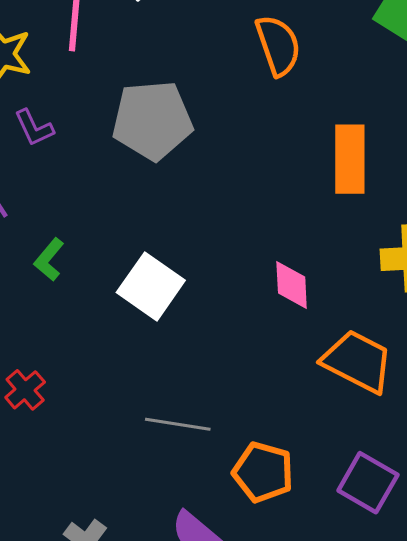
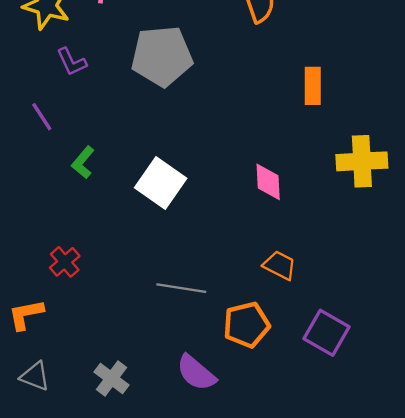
orange rectangle: (350, 159) -> (313, 86), size x0.7
orange trapezoid: (357, 361) -> (280, 265), moved, size x0.6
orange pentagon: (263, 472) -> (246, 325), turned -30

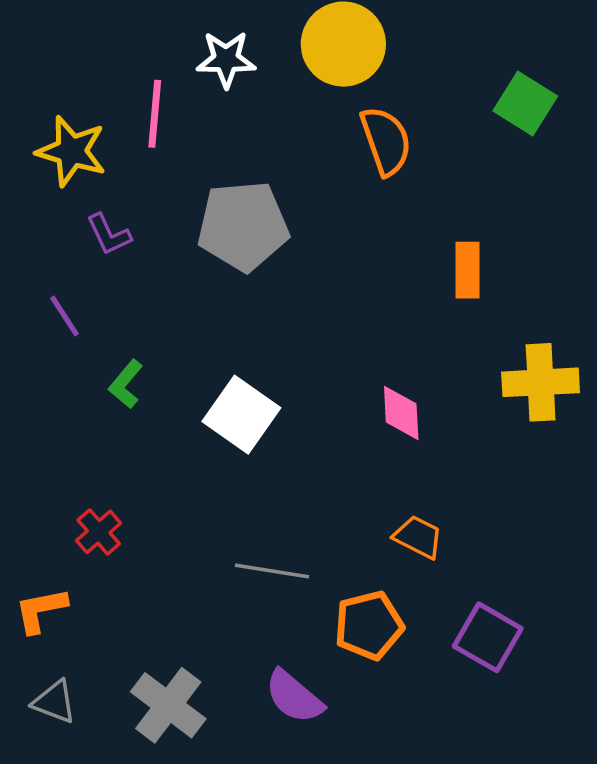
gray cross: (112, 378) -> (168, 705), size x1.4

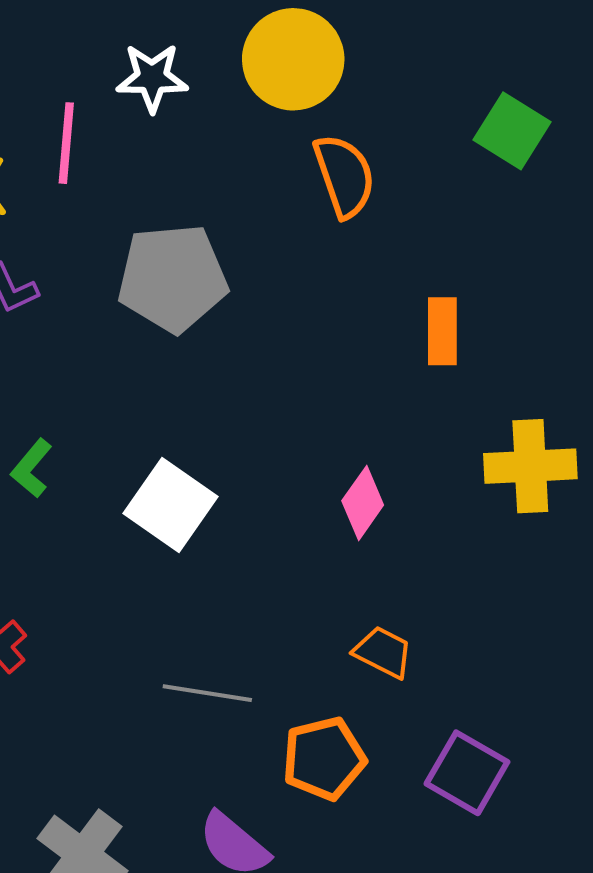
pink diamond: (401, 413) -> (363, 503), turned 38

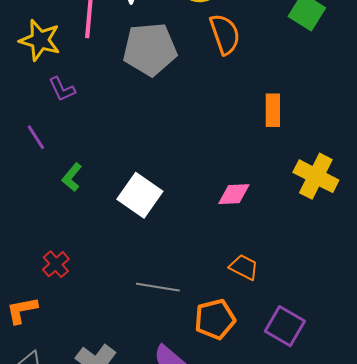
gray pentagon: (173, 278) -> (150, 49), moved
yellow cross: (530, 466) -> (316, 176), turned 30
pink diamond: (363, 503) -> (234, 194), turned 52

